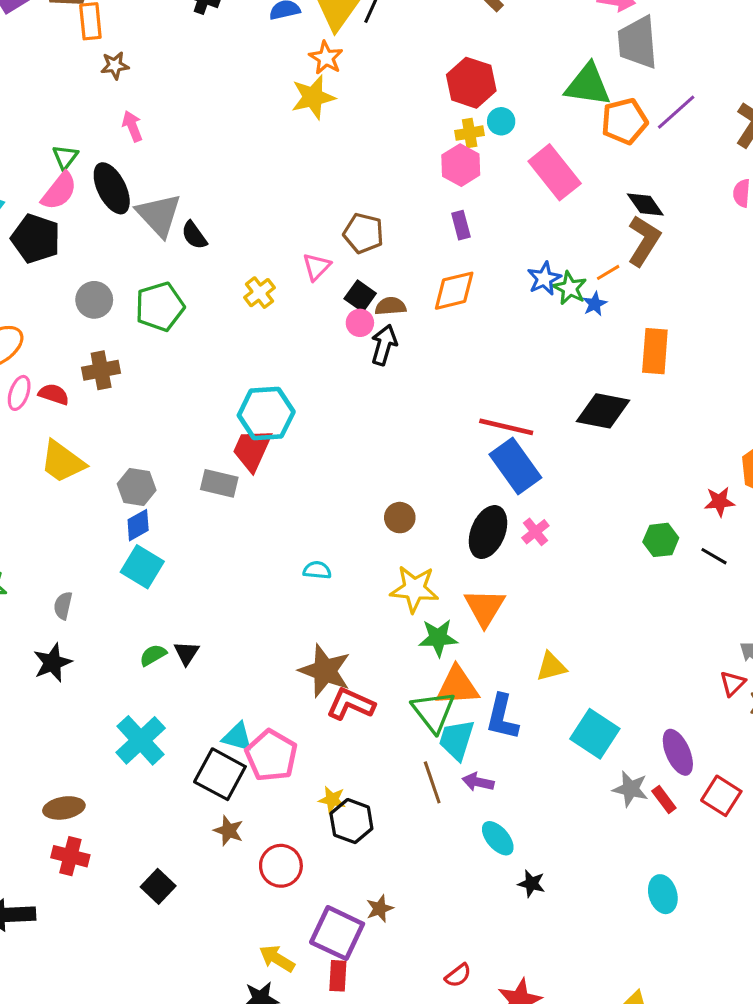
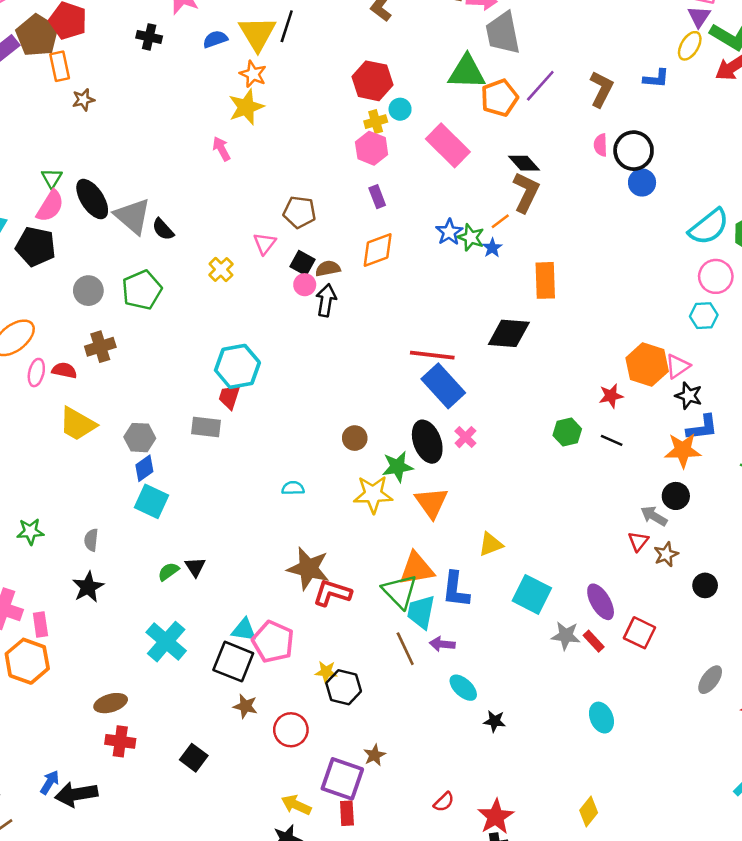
pink arrow: (132, 126) -> (221, 149), moved
red trapezoid: (252, 450) -> (229, 397), size x0.7
black ellipse: (488, 532) -> (427, 442), turned -36
green star: (438, 638) -> (398, 467), moved

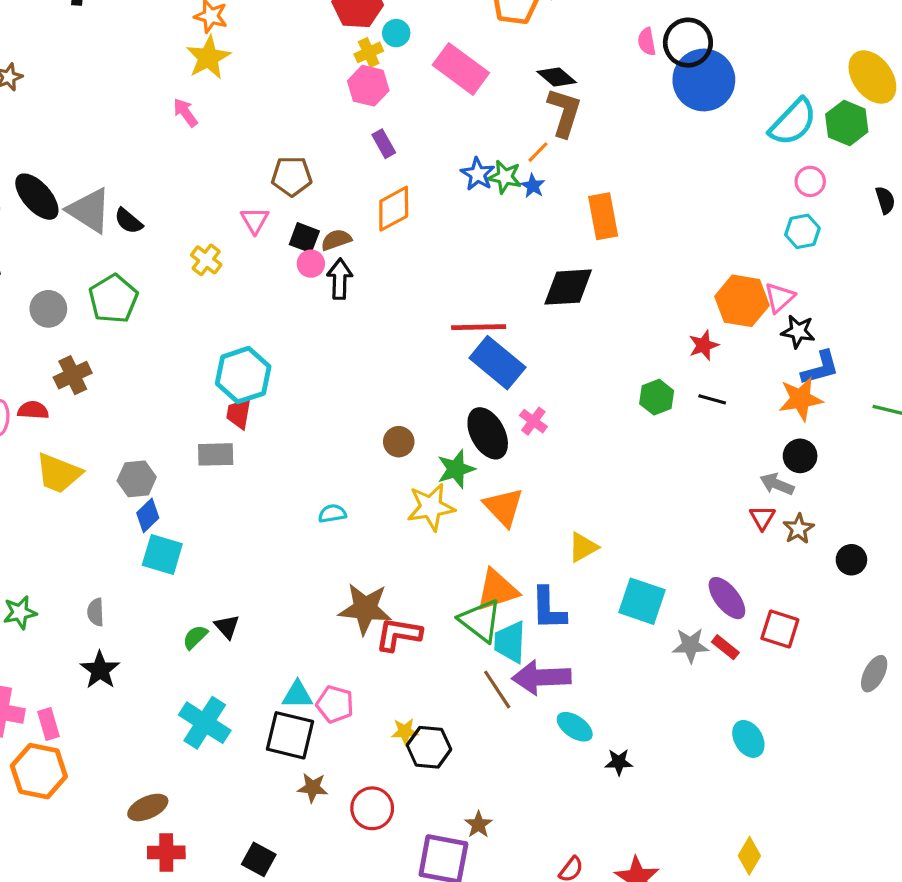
blue circle: (642, 183) -> (704, 80), size x1.8
pink circle: (716, 276) -> (810, 181), size x0.7
pink pentagon: (273, 642) -> (335, 704), size x0.7
purple arrow: (442, 644) -> (541, 677), size x1.8

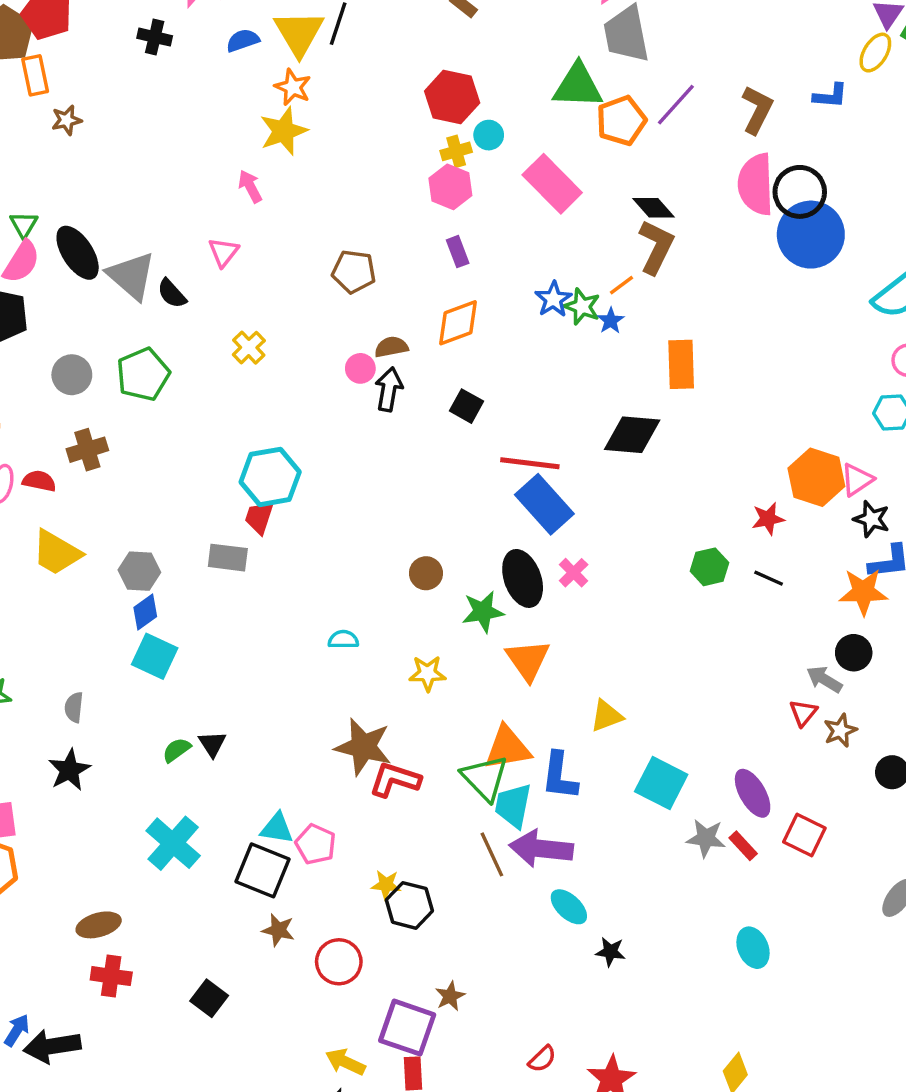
pink semicircle: (647, 42) -> (756, 184), size x2.0
pink triangle: (255, 220) -> (223, 252), moved
black square: (304, 238) -> (467, 406), moved
yellow star: (431, 507) -> (427, 673), moved, size x0.7

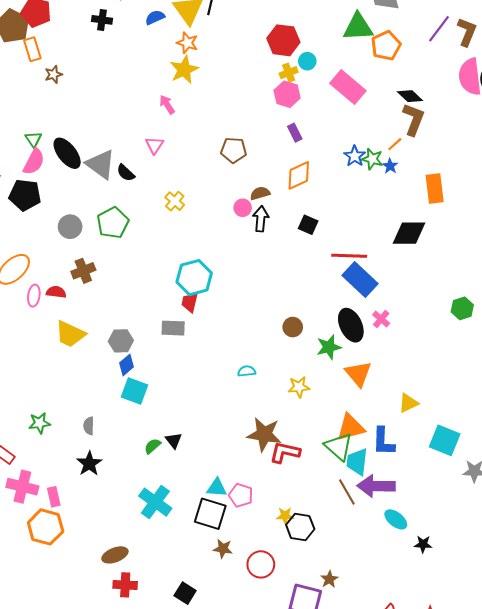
purple line: (676, 105) -> (439, 29), moved

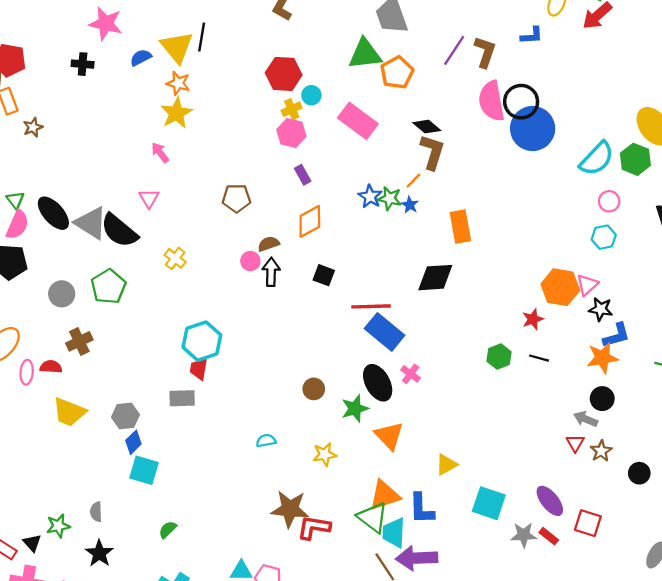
black semicircle: (126, 173) -> (119, 231), size x1.8
green star: (39, 423) -> (58, 526), moved
black triangle: (174, 441) -> (32, 543), moved

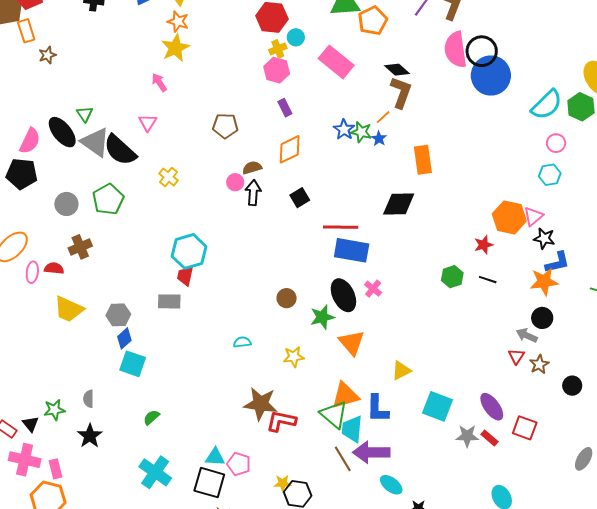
green triangle: (15, 200) -> (85, 114), moved
black square: (324, 275) -> (300, 198), turned 36
blue rectangle: (385, 332) -> (352, 250), turned -32

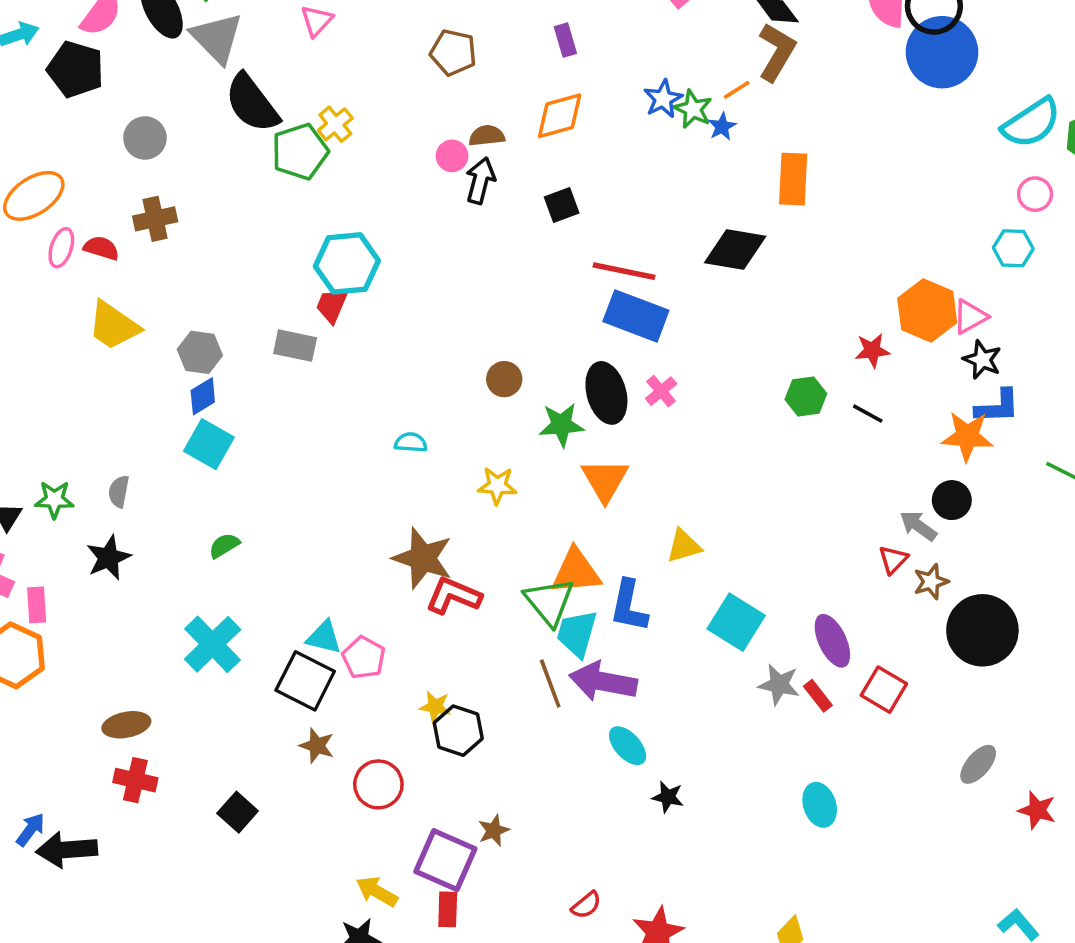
black semicircle: (120, 150) -> (252, 103), moved
green pentagon: (108, 199) -> (300, 152), moved
black circle: (572, 386) -> (982, 630), size x2.0

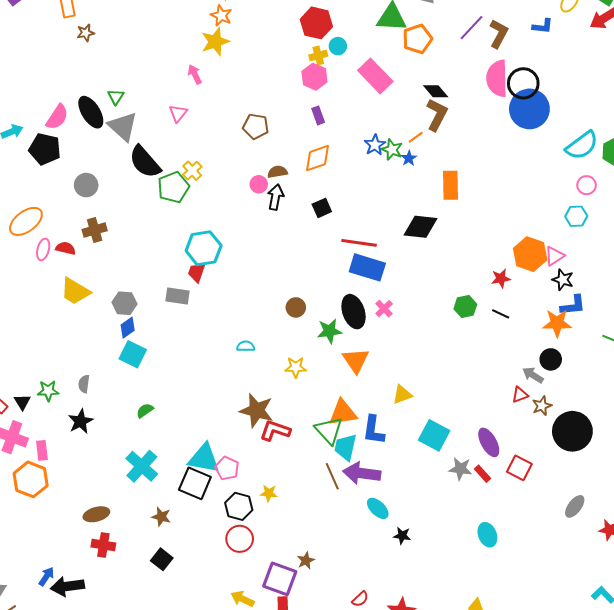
red triangle: (893, 560) -> (520, 395), turned 30
cyan triangle: (324, 637) -> (204, 458), size x1.6
black hexagon: (458, 731) -> (239, 506), moved
brown star: (317, 746) -> (161, 517), moved

